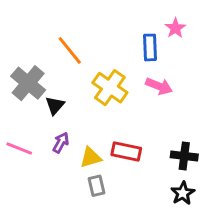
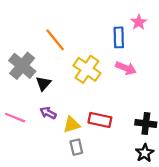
purple arrow: (61, 143) -> (48, 113), turned -91

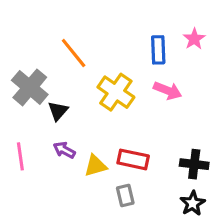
pink star: (139, 22) -> (194, 39), moved
pink line: (15, 118) -> (20, 156), turned 60
gray rectangle: (76, 147) -> (125, 196), moved

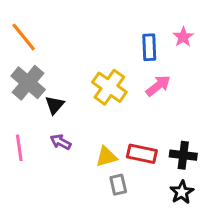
orange line: (74, 53) -> (24, 37), moved
pink arrow: (168, 91) -> (158, 86), turned -60
red rectangle: (133, 159) -> (142, 154), moved
yellow triangle: (96, 166) -> (106, 157), moved

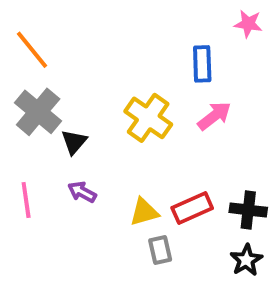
pink star: (183, 37) -> (248, 24), moved, turned -30
red rectangle: (142, 154) -> (192, 208), turned -36

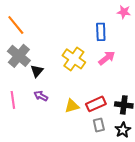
gray rectangle: (160, 250) -> (99, 125), moved

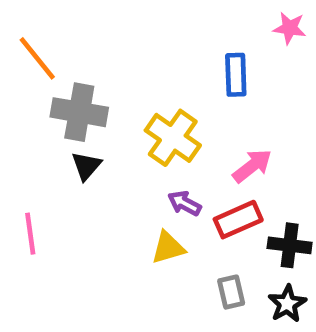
gray cross: (19, 56) -> (79, 112), moved, turned -30
pink arrow: (107, 58) -> (252, 166), moved
purple arrow: (41, 96) -> (184, 203), moved
red rectangle: (96, 104) -> (238, 220), moved

